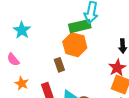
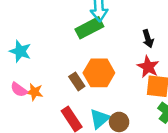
orange hexagon: (75, 45) -> (99, 73), moved
orange star: (22, 83) -> (34, 92), moved

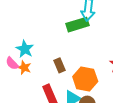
cyan star: (20, 51) -> (25, 49), moved
orange hexagon: (99, 73) -> (85, 79), moved

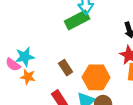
cyan star: (25, 49) -> (25, 57), turned -30
pink semicircle: (12, 63) -> (13, 65), moved

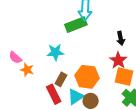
cyan star: (25, 57) -> (55, 52), moved
brown rectangle: (66, 68) -> (61, 79), moved, turned 56

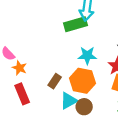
cyan star: (55, 52) -> (87, 56), moved
red rectangle: (54, 94) -> (22, 94), moved

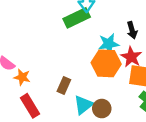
cyan star: (87, 56) -> (109, 44), moved
orange hexagon: (82, 81) -> (106, 63), moved

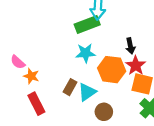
black arrow: (132, 30) -> (130, 46), moved
cyan star: (109, 44) -> (86, 53), moved
cyan triangle: (83, 105) -> (87, 92), moved

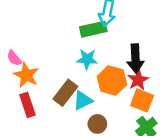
black arrow: (130, 46) -> (135, 58), size x1.6
orange star: (31, 76) -> (26, 75), size x1.5
brown rectangle: (70, 87) -> (65, 93), size x1.5

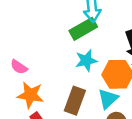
pink semicircle: (14, 58) -> (19, 67), moved
cyan triangle: (83, 101) -> (108, 99), moved

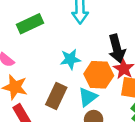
green rectangle: (83, 29) -> (30, 24), moved

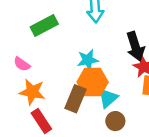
orange hexagon: (99, 75) -> (93, 82), moved

